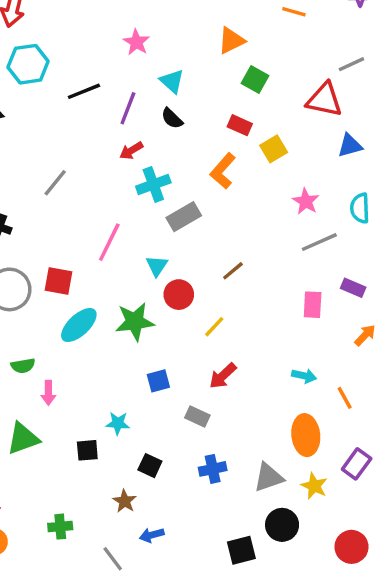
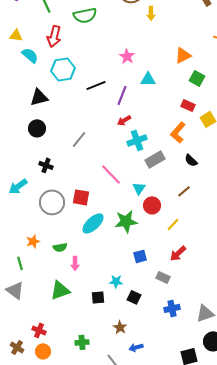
cyan triangle: (172, 81) -> (148, 79), turned -42
black semicircle: (172, 118) -> (191, 160), moved
pink line: (109, 242) -> (111, 174), turned -70
black square: (150, 466) -> (134, 297), moved

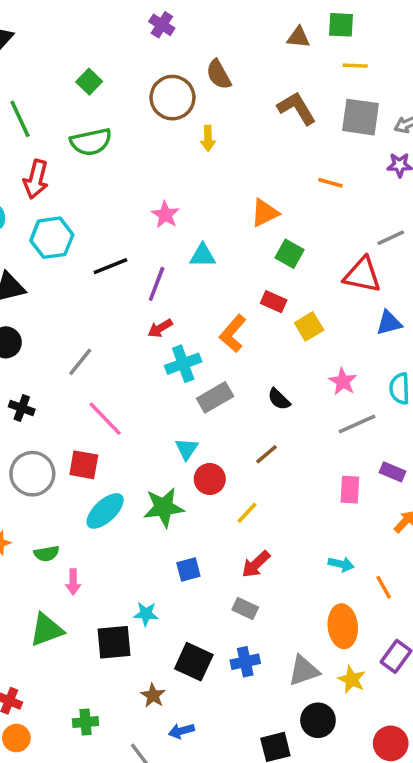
orange L-shape: (178, 132) -> (233, 334), moved
pink line: (111, 174) -> (105, 419), moved
gray rectangle: (163, 277) -> (245, 609), moved
black square: (98, 297) -> (114, 642), size x1.5
black square: (134, 297) -> (194, 662), moved, size x1.5

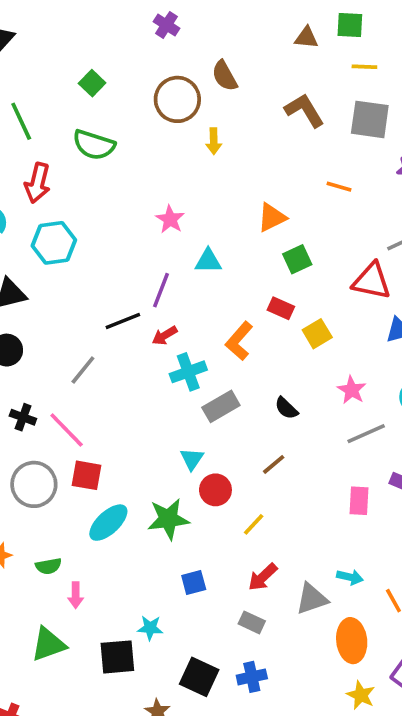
green semicircle: (91, 142) -> (94, 145), turned 30
green square: (290, 254) -> (297, 259), turned 36
black line: (110, 266) -> (123, 321), moved
pink line: (105, 419) -> (67, 430), moved
gray triangle: (304, 671) -> (312, 599), moved

